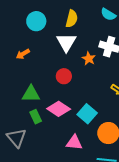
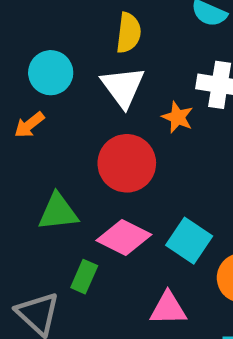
cyan circle: (36, 21) -> (51, 73), moved
red circle: (64, 76) -> (127, 163), size x1.6
green rectangle: (36, 117) -> (84, 277), moved, turned 56

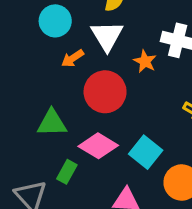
orange arrow: (29, 125) -> (73, 58), moved

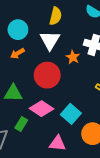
orange arrow: (73, 58) -> (17, 53), moved

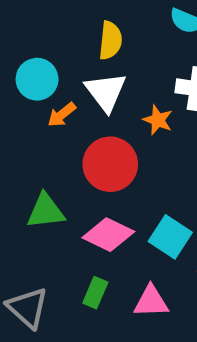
orange arrow: (17, 53) -> (62, 115), moved
green rectangle: (21, 124) -> (95, 293), moved

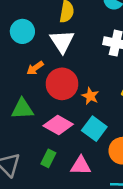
orange arrow: (62, 115) -> (35, 68), moved
orange star: (158, 120) -> (90, 96), moved

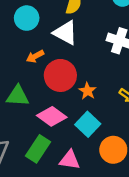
white triangle: (62, 41) -> (65, 33), turned -35
green rectangle: (48, 158) -> (38, 149), size x1.5

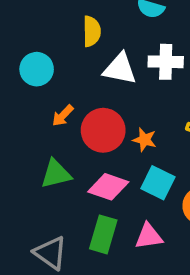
white triangle: (65, 33) -> (120, 69), moved

